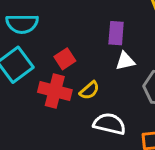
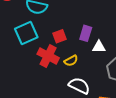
purple rectangle: (116, 33) -> (86, 33), moved

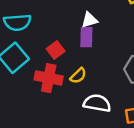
white triangle: (99, 47) -> (89, 20), moved

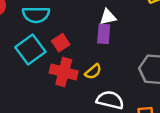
red square: (56, 50) -> (61, 43), moved

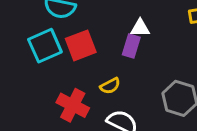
red square: (61, 43) -> (81, 45), size x1.5
red cross: (64, 72) -> (73, 105), moved

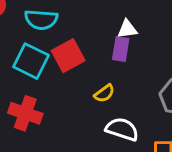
cyan square: (45, 46) -> (31, 61), turned -32
red cross: (73, 105) -> (25, 113), moved

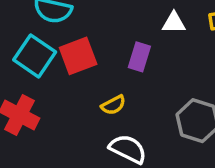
white triangle: (127, 29) -> (174, 23), moved

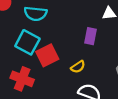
red square: (78, 56) -> (47, 55), moved

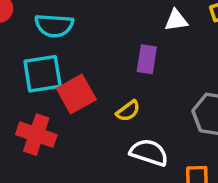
cyan square: (27, 42) -> (43, 74), turned -35

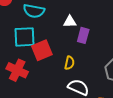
white triangle: (176, 20) -> (70, 22), moved
yellow semicircle: (128, 111) -> (69, 63), turned -48

